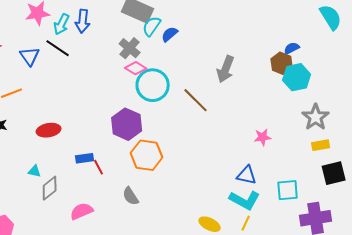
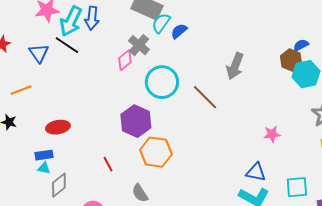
cyan arrow: (62, 24) -> (71, 21), size x1.4
pink diamond: (136, 68) -> (125, 60), moved, turned -70
blue rectangle: (85, 158) -> (44, 155), moved

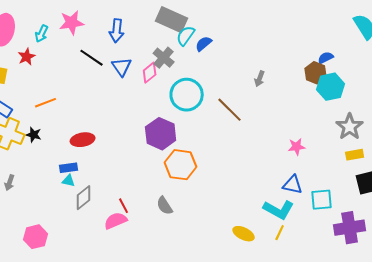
cyan arrow: (71, 21) -> (42, 34), moved, size x0.6
blue triangle: (39, 53) -> (122, 67), moved
gray arrow: (235, 66) -> (260, 79), size x0.6
red line: (108, 164) -> (124, 206), moved
blue triangle: (256, 172) -> (293, 185), moved

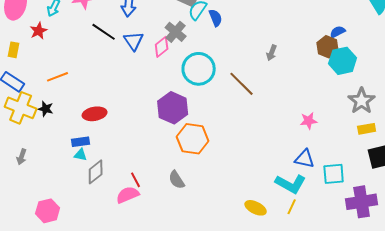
blue semicircle: (204, 44) -> (216, 18), turned 108

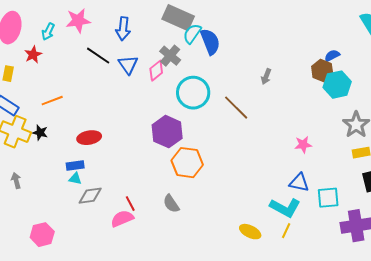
blue semicircle: (216, 18) -> (210, 42), size x1.5
gray arrow: (22, 157) -> (16, 181), turned 147
gray diamond: (96, 172) -> (90, 196), turned 30

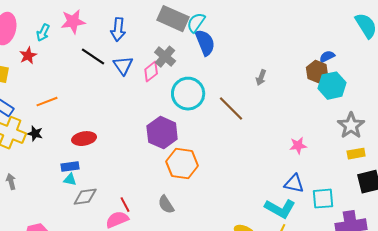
cyan semicircle: (192, 34) -> (196, 23), moved

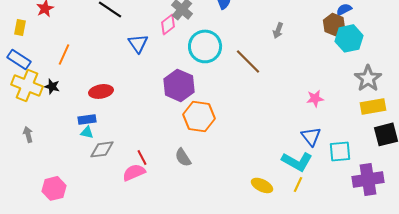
blue triangle: (123, 66) -> (138, 43), moved
orange line: (47, 102) -> (64, 54), turned -45
yellow rectangle: (356, 154) -> (373, 106), size x1.4
blue triangle: (294, 184) -> (311, 136), turned 40

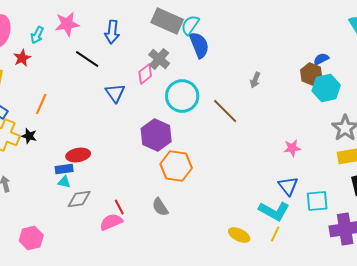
red ellipse: (101, 91) -> (78, 155), moved

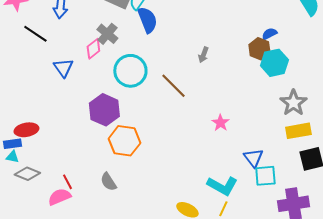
pink star: (292, 148) -> (220, 123), moved, turned -30
blue triangle: (288, 186) -> (253, 158), moved
gray diamond: (79, 199) -> (27, 174), turned 30

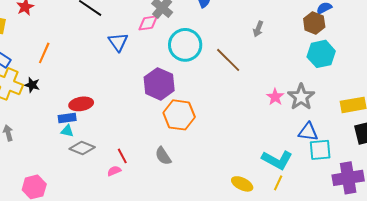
pink diamond: (93, 49) -> (148, 23), turned 30
cyan hexagon: (274, 63) -> (321, 54), moved
gray star: (293, 103) -> (301, 97), moved
blue triangle: (253, 158) -> (308, 132), turned -45
pink semicircle: (59, 197) -> (114, 171), size x0.6

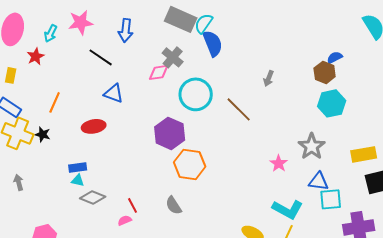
blue triangle: (118, 42) -> (114, 93), moved, turned -35
pink star: (275, 97) -> (279, 163), moved
red ellipse: (81, 104) -> (94, 126), moved

